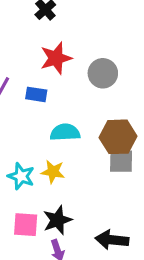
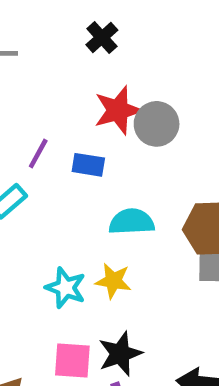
gray circle: (103, 73) -> (157, 124), moved

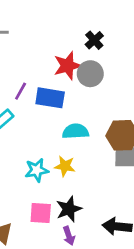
black cross: (102, 37) -> (94, 40), moved
blue rectangle: (88, 165) -> (50, 98), size x1.5
cyan star: (66, 288) -> (37, 170), turned -30

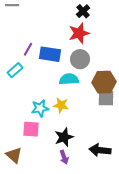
red star: (67, 66) -> (79, 33), moved
gray circle: (90, 74) -> (80, 59), moved
pink square: (41, 213) -> (31, 129), moved

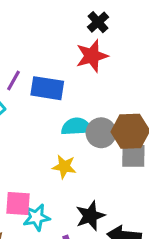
gray circle: (80, 59) -> (101, 133), moved
cyan star: (40, 108) -> (37, 217), moved
black star: (64, 137) -> (90, 216), moved

